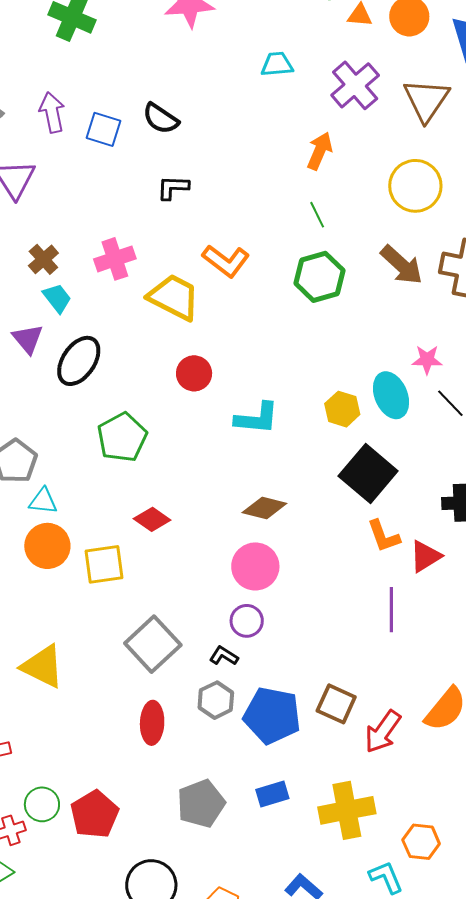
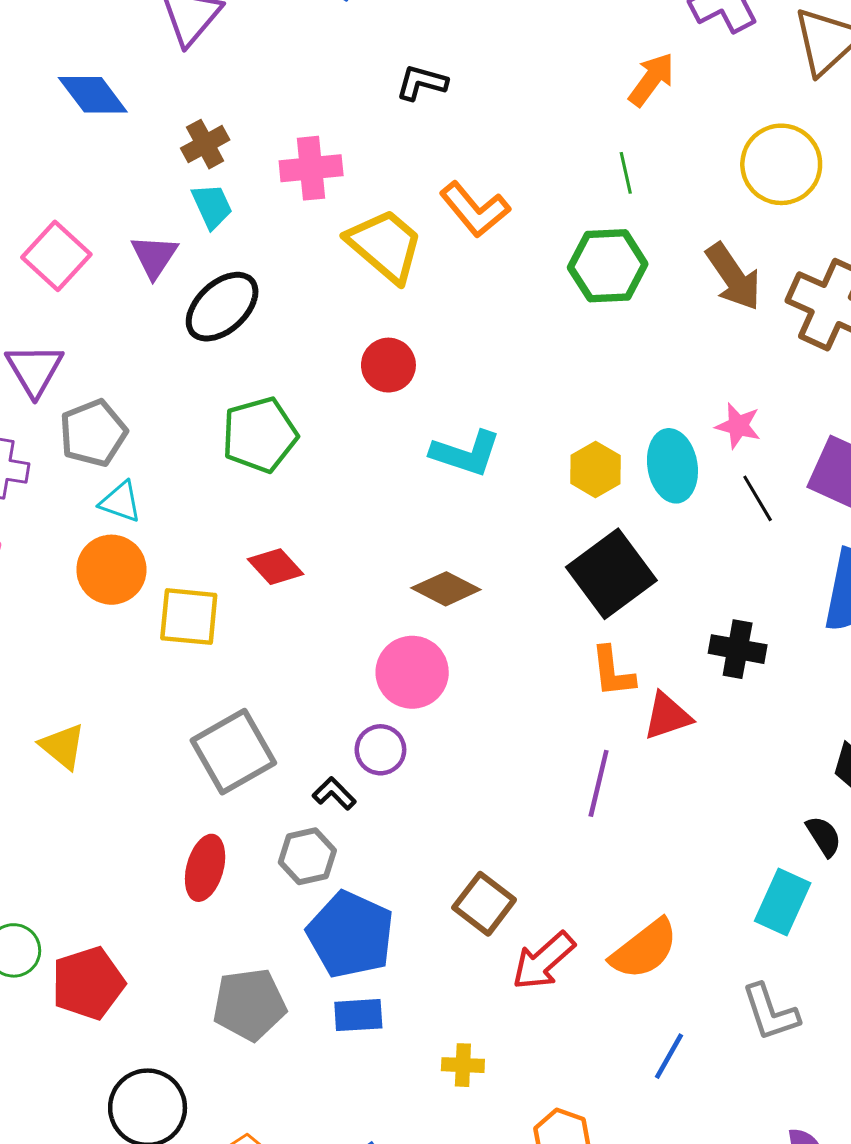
yellow triangle: (43, 666) -> (63, 746), size x0.7
blue pentagon: (272, 716) -> (351, 935), moved
yellow cross: (347, 810) -> (463, 1065), size x0.5

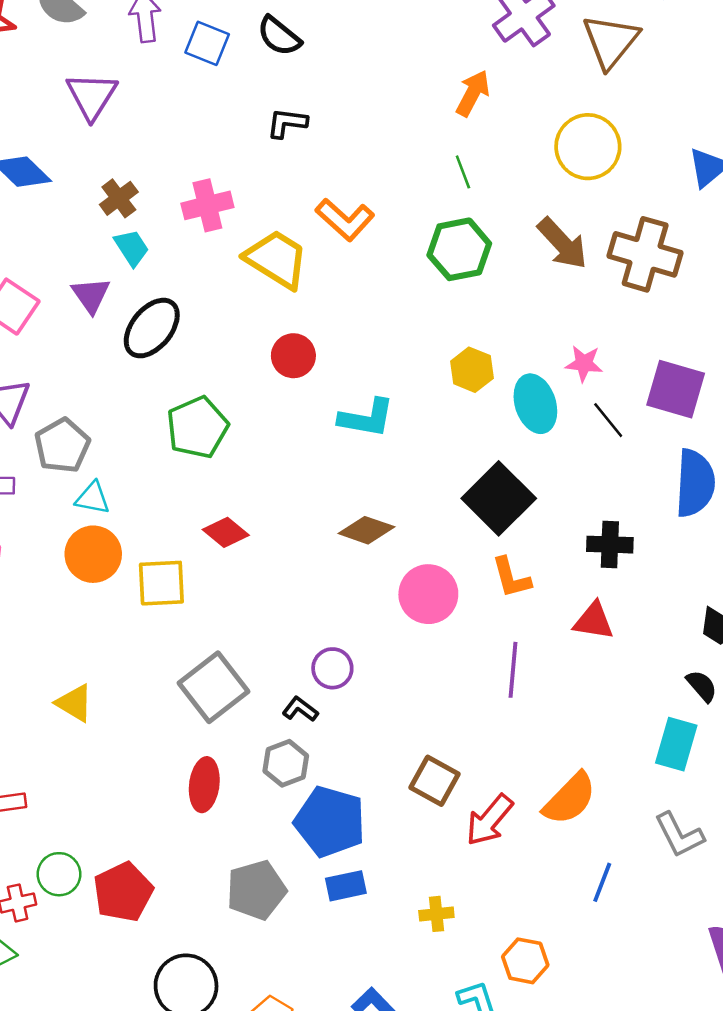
yellow hexagon: (596, 469) -> (472, 370), moved
pink circle: (412, 672) -> (428, 594), moved
red triangle: (667, 716) -> (594, 621), moved, turned 36

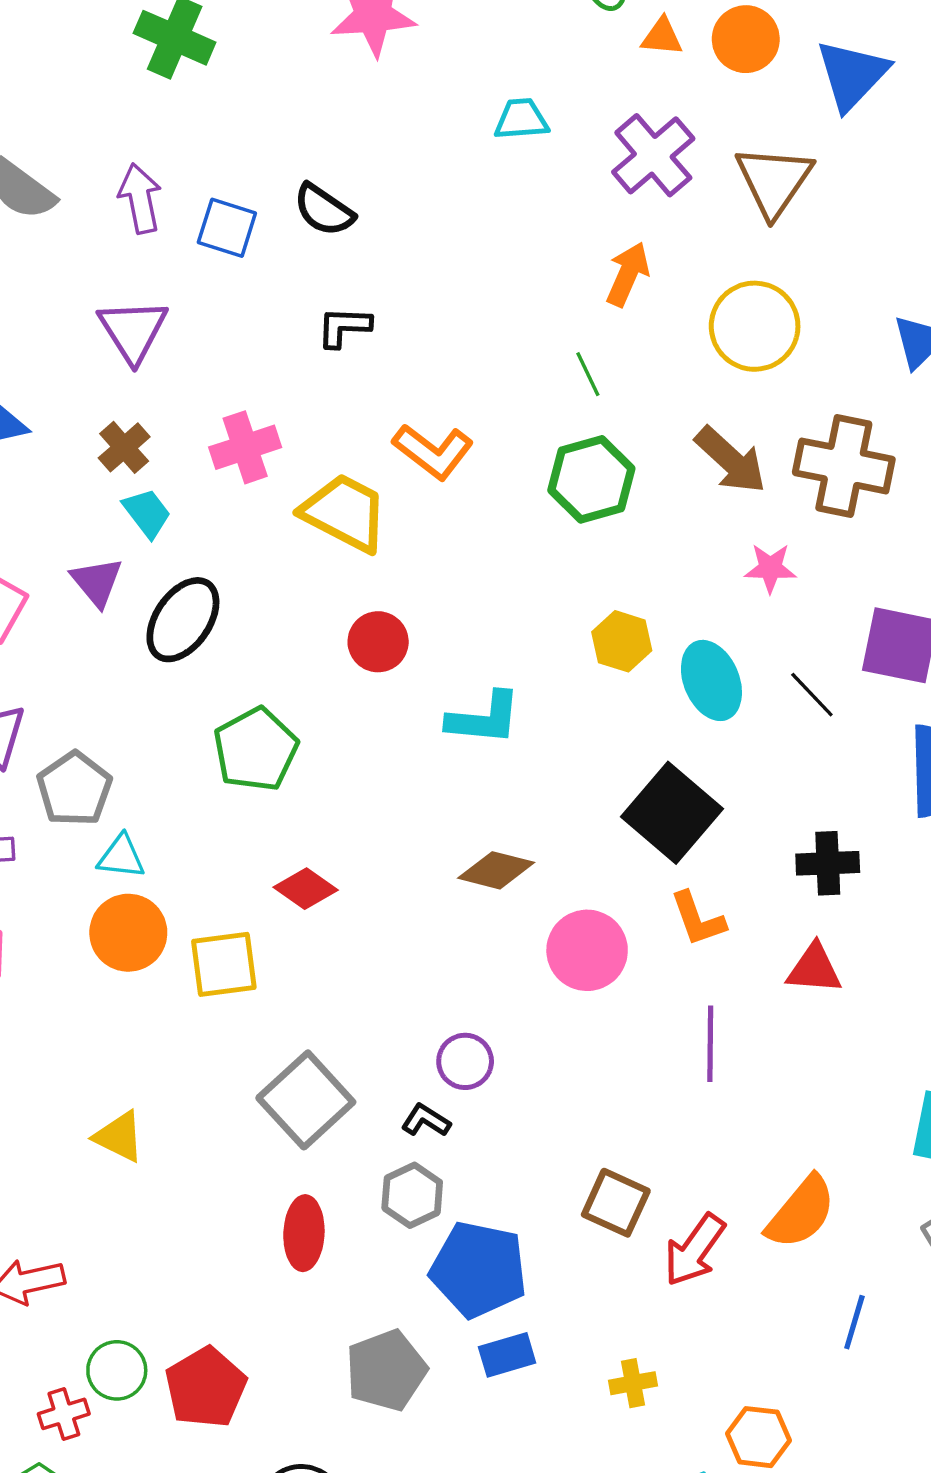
orange arrow: (473, 93) -> (628, 274), moved
purple triangle: (92, 96) -> (133, 331), moved
pink star: (584, 364) -> (770, 568), moved

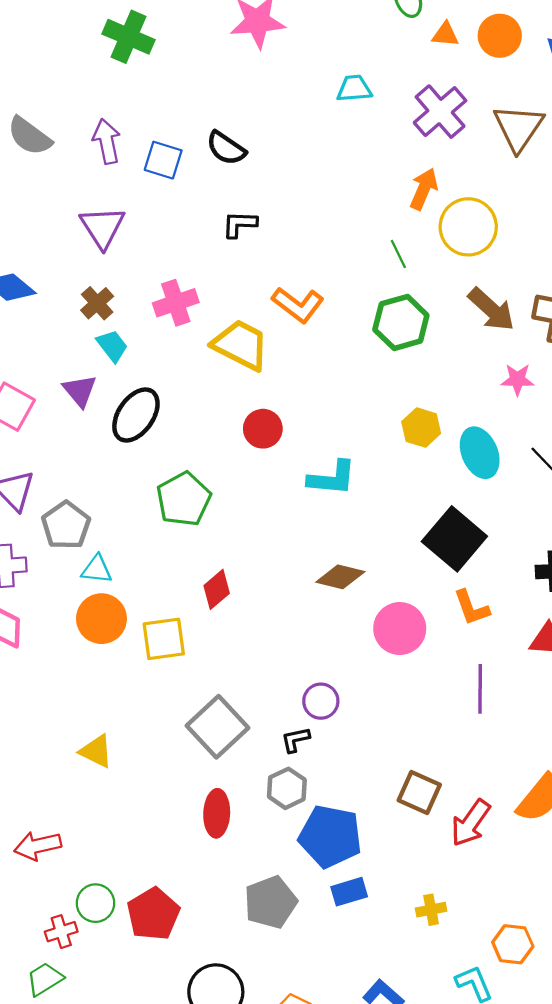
yellow circle: (755, 326) -> (468, 227), moved
red diamond: (306, 889) -> (217, 589), turned -75
black L-shape: (426, 1120) -> (295, 740), turned -44

